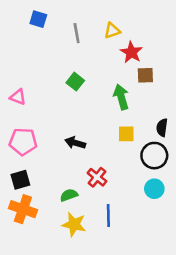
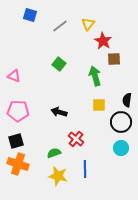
yellow triangle: (112, 31) -> (88, 24), turned -32
gray line: (77, 33) -> (60, 26), turned 63

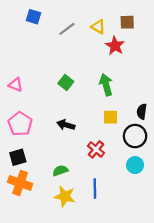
yellow triangle: (88, 24) -> (98, 27), turned -40
brown square: (114, 59) -> (127, 22), moved
green square: (59, 64) -> (66, 82), moved
pink pentagon: (18, 111) -> (20, 124), turned 30
red cross: (76, 139) -> (96, 149), moved

